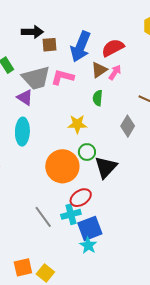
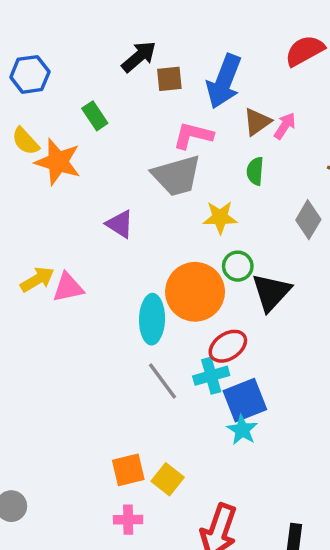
black arrow: (32, 32) -> (139, 57), turned -40
red semicircle: (113, 48) -> (305, 51), moved
gray trapezoid: (36, 78) -> (177, 176), moved
purple triangle: (25, 97) -> (120, 224), moved
cyan ellipse: (22, 132) -> (152, 319), moved

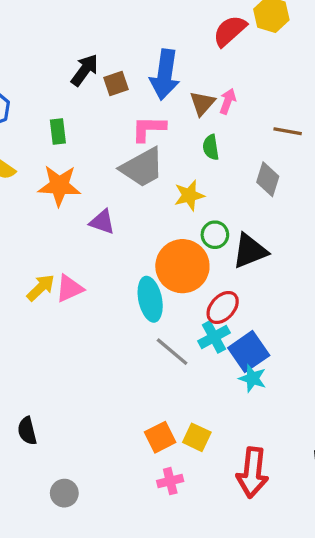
green rectangle: (95, 116) -> (58, 131), turned 40
orange star: (58, 162) -> (59, 186), moved
black triangle: (271, 292) -> (250, 251), turned 39

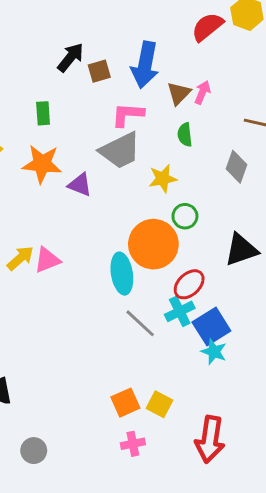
purple triangle: (102, 222) -> (80, 185), moved
black triangle: (250, 251) -> (241, 250), moved

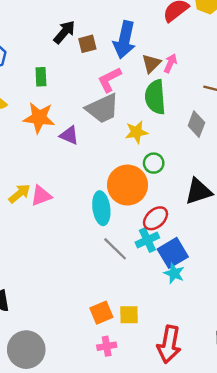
pink L-shape: (128, 115) -> (109, 80), turned -32
green semicircle: (185, 135) -> (155, 97), size x1.8
yellow square: (160, 404) -> (129, 315), turned -30
gray circle: (34, 451) -> (26, 350), size x1.8

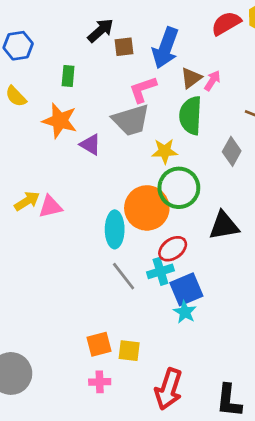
green circle: (154, 163) -> (179, 188), size x1.8

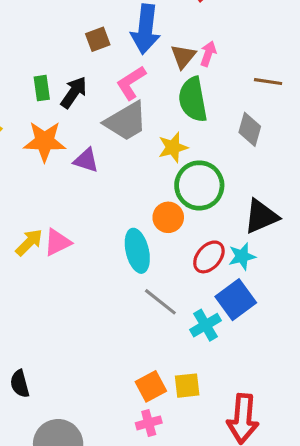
black arrow: (101, 30) -> (74, 92), moved
orange circle: (147, 208) -> (168, 217), size x0.6
cyan cross: (160, 271) -> (206, 325), moved
cyan star: (185, 312) -> (242, 256), moved, turned -30
pink cross: (100, 382) -> (149, 423), moved

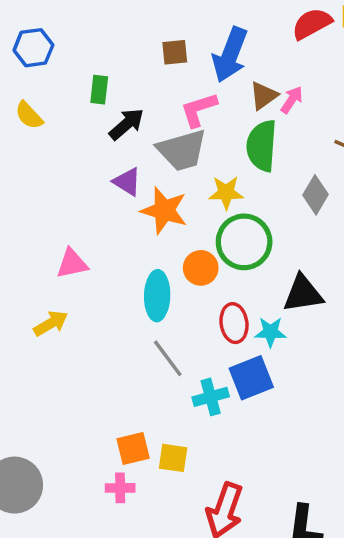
black arrow: (74, 92) -> (126, 124), moved
orange star: (45, 141) -> (164, 210), moved
yellow arrow: (29, 242) -> (51, 323), moved
red ellipse: (209, 257) -> (234, 323), turned -64

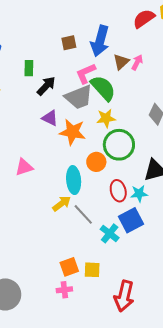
green semicircle: (262, 146) -> (103, 88), moved, turned 140
yellow arrow: (51, 323) -> (62, 204), moved
cyan cross: (211, 397) -> (110, 233), turned -30

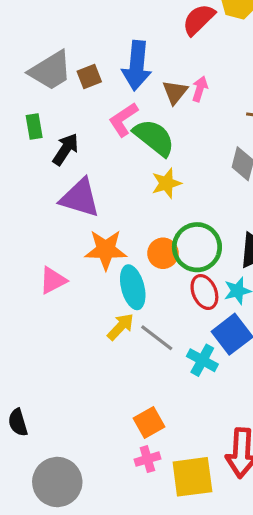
gray trapezoid: (79, 97) -> (50, 71), moved
purple triangle: (50, 118) -> (80, 198), size x1.6
orange star: (72, 132) -> (106, 250), moved
green circle: (119, 145) -> (197, 247), moved
yellow square: (92, 270) -> (192, 477), moved, size x1.6

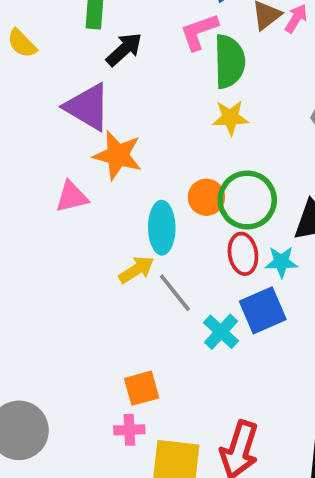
green semicircle: (154, 138) -> (229, 61), turned 36
purple triangle: (80, 198) -> (88, 107), moved
orange star: (106, 250) -> (118, 155), moved

